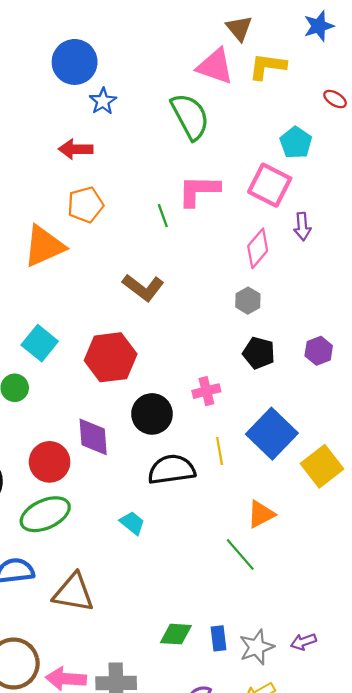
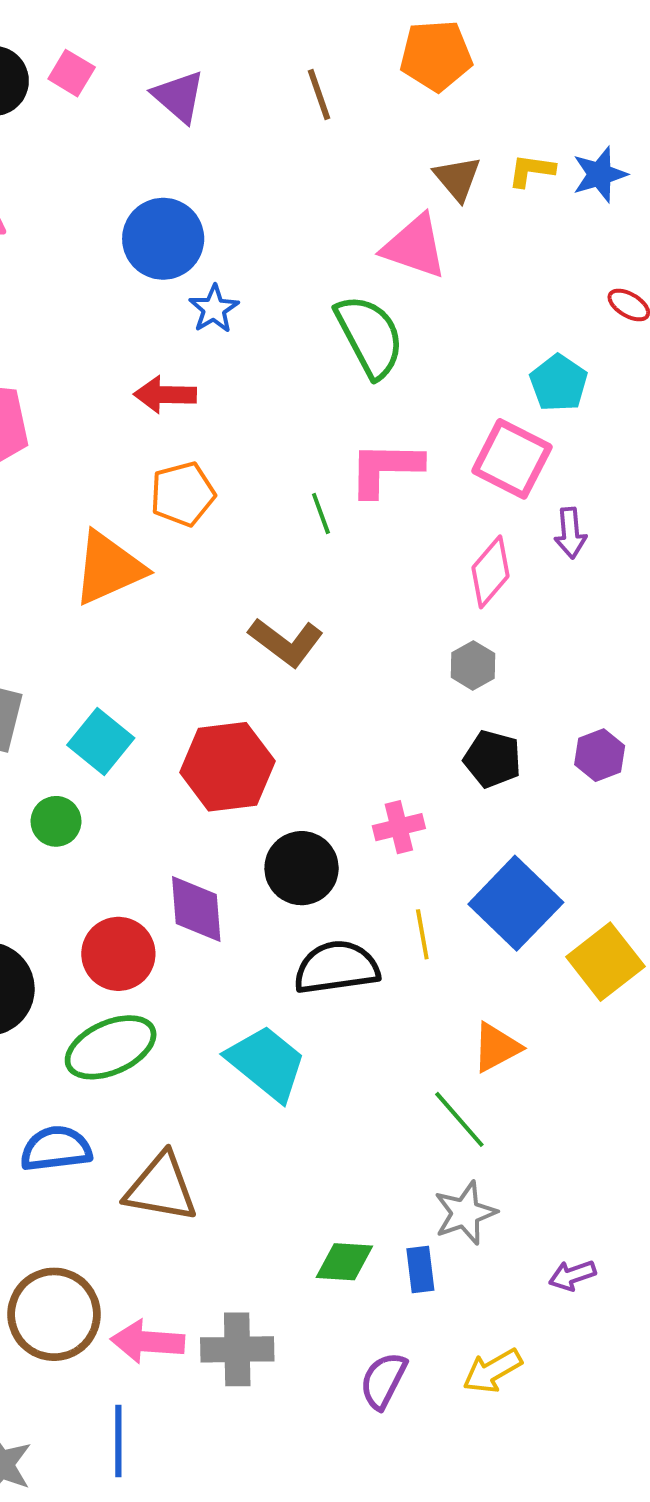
yellow L-shape: (267, 66) -> (531, 171), moved, size x0.7
cyan trapezoid: (132, 523) -> (266, 1063), size x1.8
gray star: (257, 647) -> (465, 1213), moved

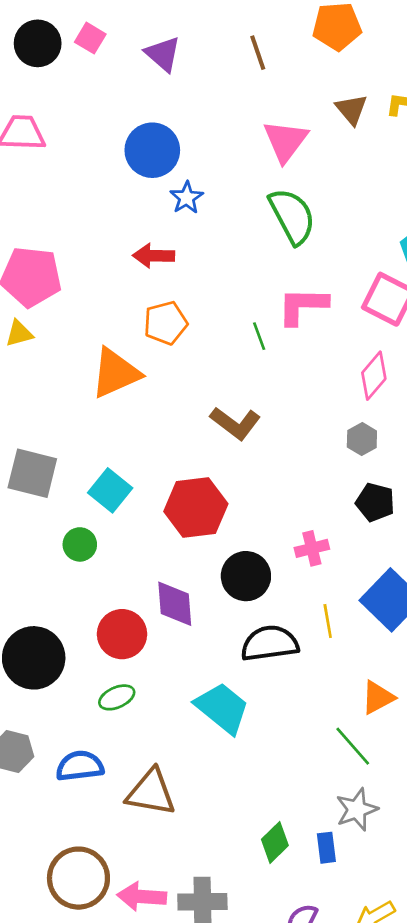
pink triangle: (415, 247) -> (286, 141), moved, turned 48
green ellipse: (111, 1047) -> (117, 697), size x0.6
green diamond: (344, 1262) -> (275, 842), turned -48

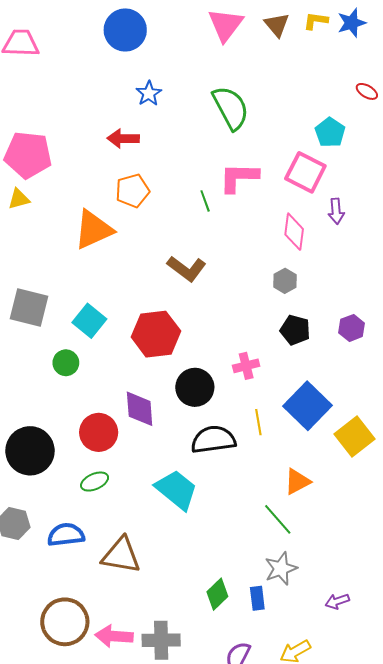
pink triangle: (286, 141) -> (226, 25), moved
blue circle: (152, 150) -> (125, 30), moved
pink diamond: (374, 376) -> (294, 232), turned -33

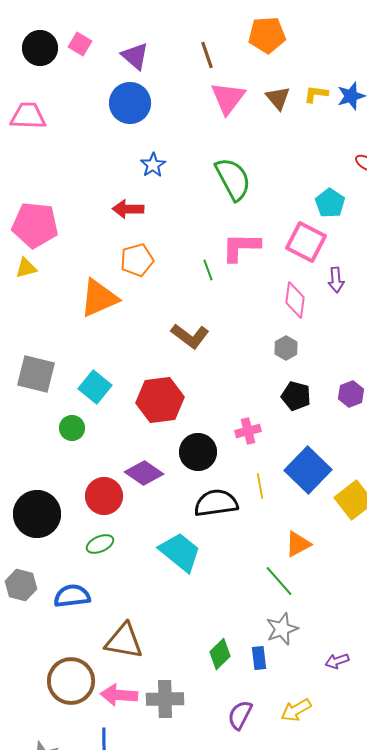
purple diamond: (140, 409) -> (144, 473), turned -51
brown triangle: (121, 555) -> (124, 641), moved

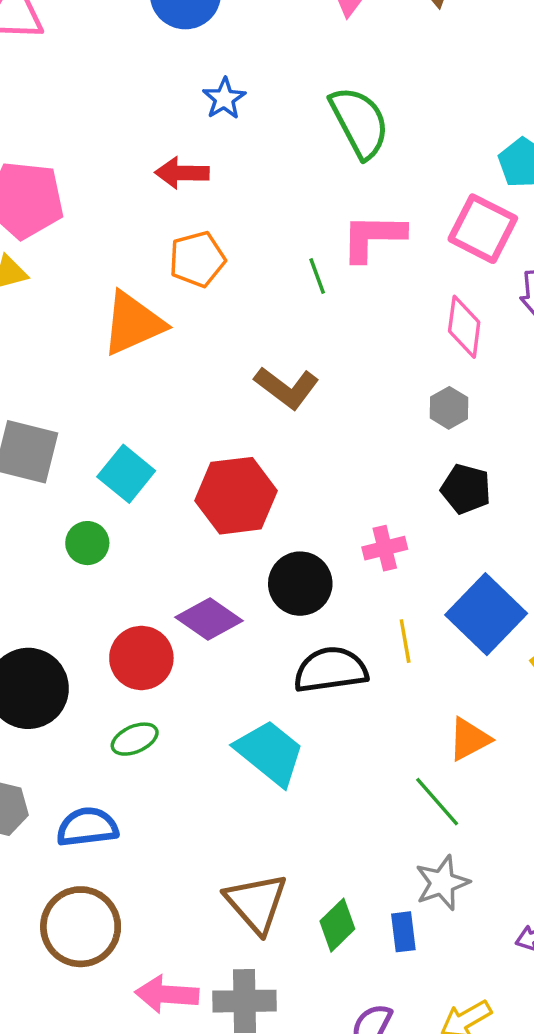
brown triangle: (124, 641) -> (256, 903), moved, turned 39
brown circle: (71, 681) -> (81, 927), moved

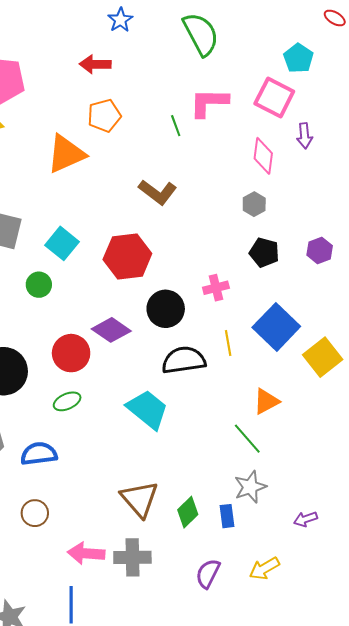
brown circle: (81, 927) -> (35, 513), size x0.6

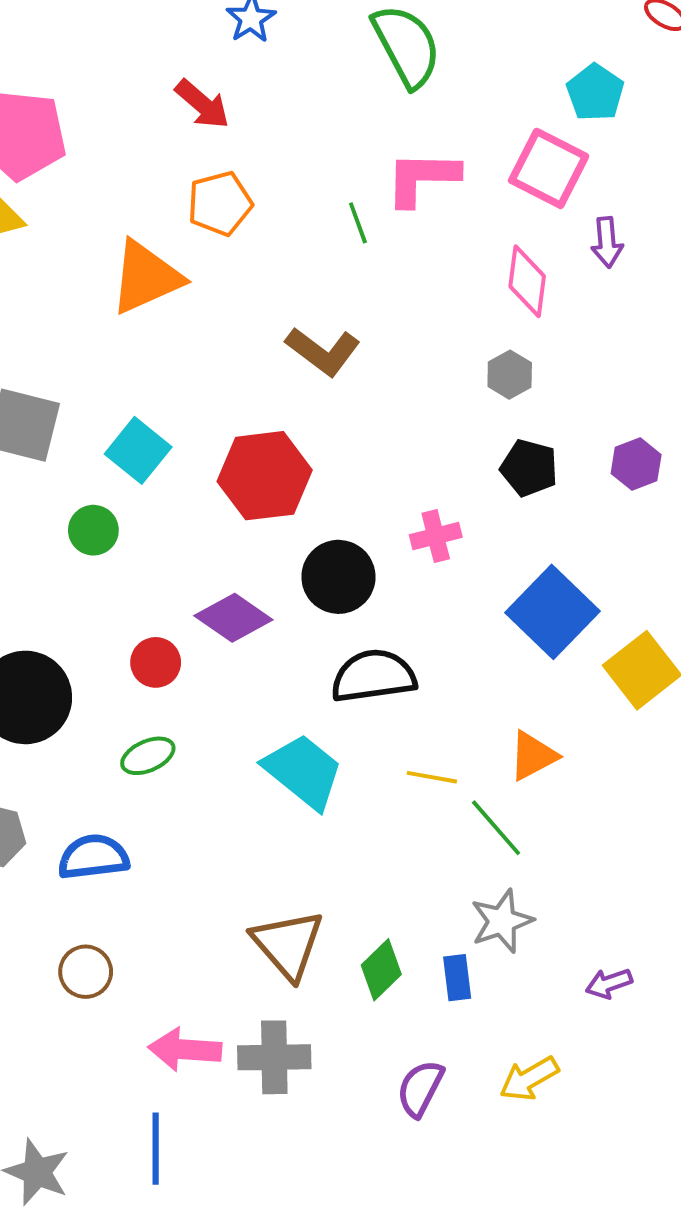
red arrow: (95, 64) -> (202, 104), turned -140
yellow line: (228, 343) -> (432, 777), moved, turned -70
red circle: (71, 353) -> (156, 662), size x0.7

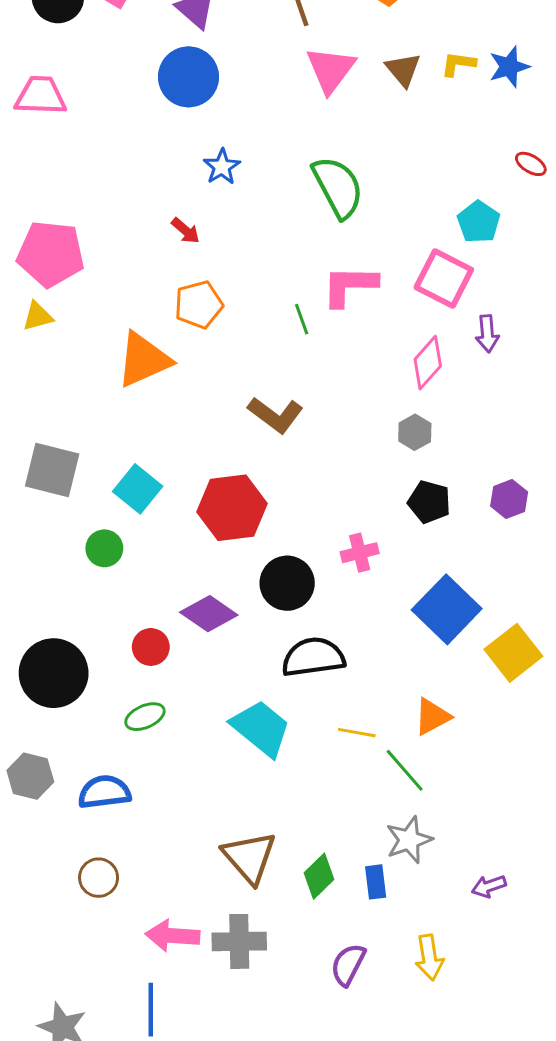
red arrow: (202, 104) -> (186, 231), size x0.7
pink diamond: (527, 281) -> (428, 363), turned 34
yellow arrow: (529, 1079) -> (429, 957), turned -69

